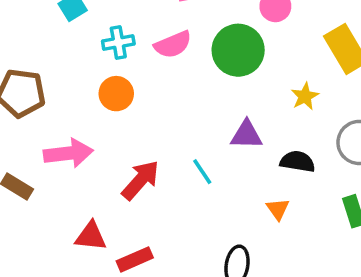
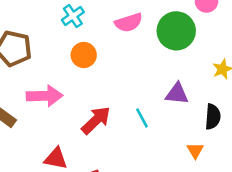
cyan cross: (118, 42) -> (73, 16), moved, turned -30
black semicircle: (297, 162) -> (213, 117), turned 80

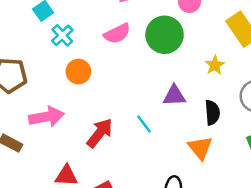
orange triangle: (195, 150) -> (200, 148), size x1.5

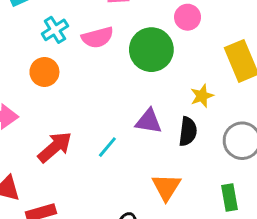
cyan cross: (62, 35) -> (55, 30), moved
black semicircle: (212, 113) -> (188, 131), moved
cyan line: (144, 124) -> (107, 147), turned 66

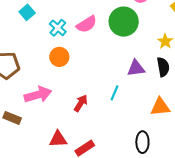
red arrow: (55, 147) -> (81, 103), size x0.7
orange triangle: (166, 187) -> (160, 107), turned -50

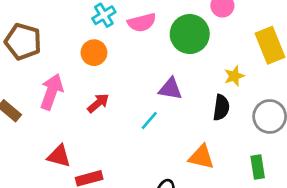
purple triangle: (136, 68) -> (170, 89), moved
pink arrow: (38, 95) -> (52, 92), turned -72
red arrow: (81, 103) -> (98, 103), moved

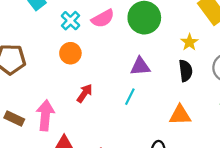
pink arrow: (52, 92) -> (45, 115), moved

